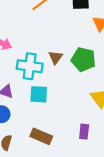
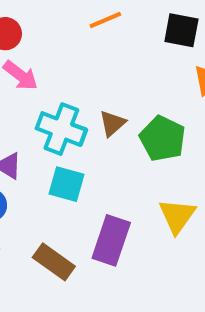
purple rectangle: (84, 132) -> (111, 240), moved, size x1.6

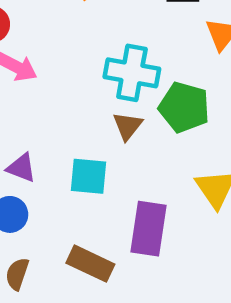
brown triangle: (112, 123) -> (128, 126), moved
cyan cross: (61, 129) -> (132, 73), moved

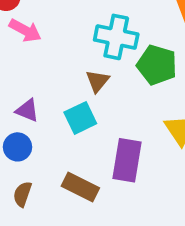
brown triangle: (128, 126) -> (97, 81), moved
cyan square: (88, 176) -> (80, 118), turned -32

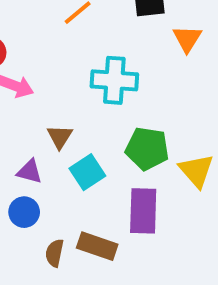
green pentagon: (157, 65) -> (147, 149), moved
brown triangle: (97, 81) -> (60, 137), moved
brown semicircle: (22, 194) -> (55, 253), moved

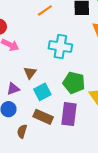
purple triangle: (30, 171) -> (13, 89), turned -40
brown rectangle: (97, 246) -> (43, 117), moved

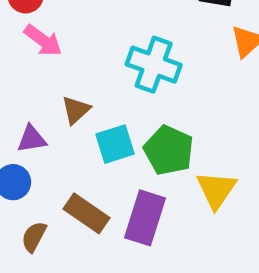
cyan square: (42, 92) -> (115, 144), moved

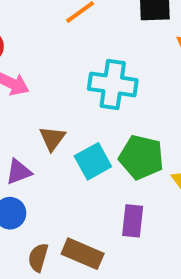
brown rectangle: (87, 213) -> (83, 254), moved
purple rectangle: (145, 218) -> (133, 221), size x0.7

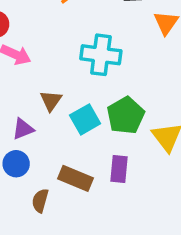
green pentagon: (141, 157) -> (126, 115), turned 30
brown rectangle: (83, 254) -> (76, 178), moved

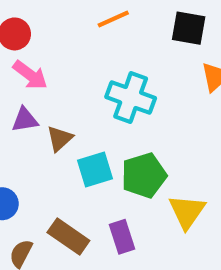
purple triangle: (23, 129) -> (25, 120), moved
purple rectangle: (119, 169) -> (122, 237), turned -36

